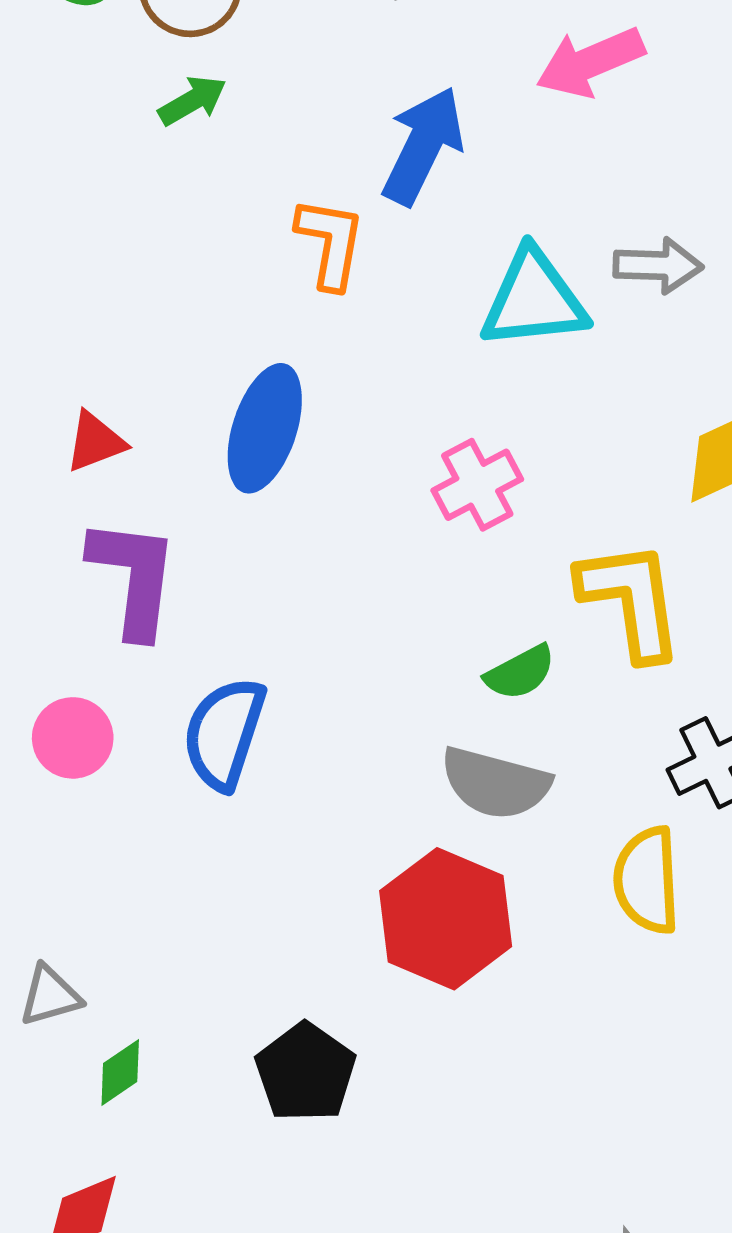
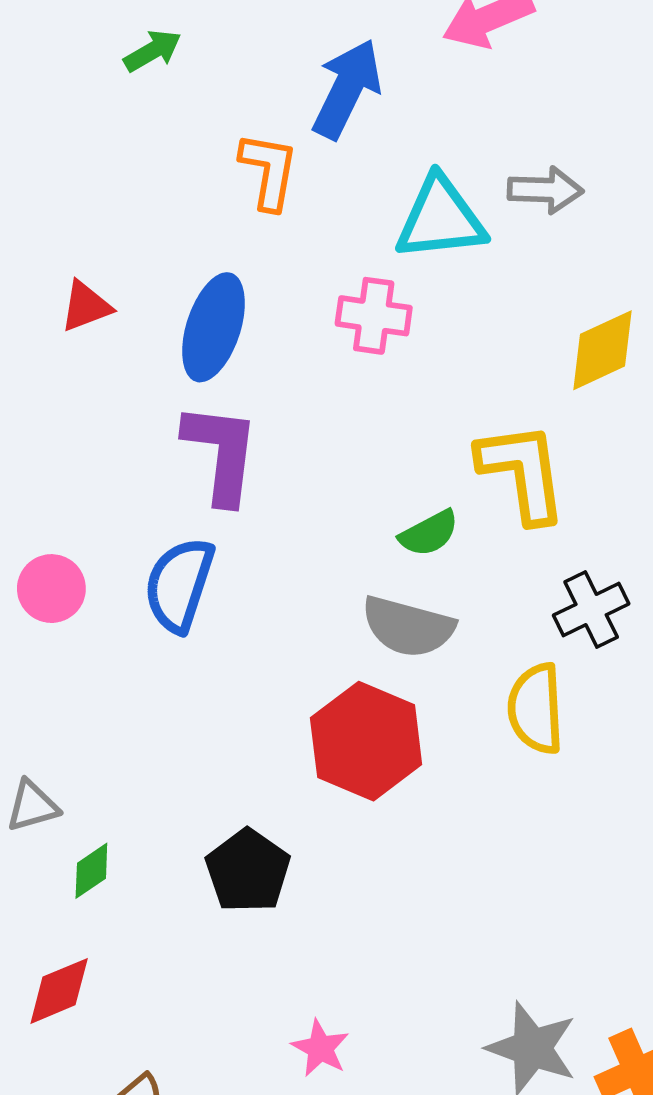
red triangle: (95, 442) -> (86, 306), moved
pink cross: (477, 485) -> (374, 316), moved, turned 36
purple L-shape: (134, 577) -> (221, 453), moved

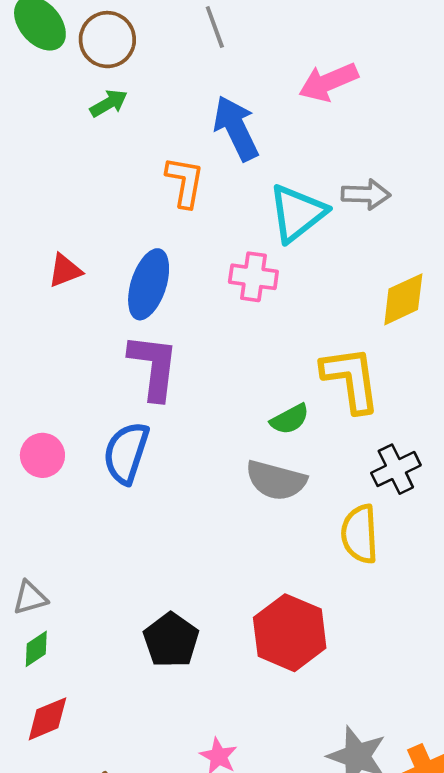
blue arrow: (347, 89) -> (236, 128), turned -52
cyan triangle: (440, 219) -> (297, 213), turned -32
red hexagon: (366, 741) -> (290, 633), moved
green diamond: (91, 871) -> (36, 649), moved

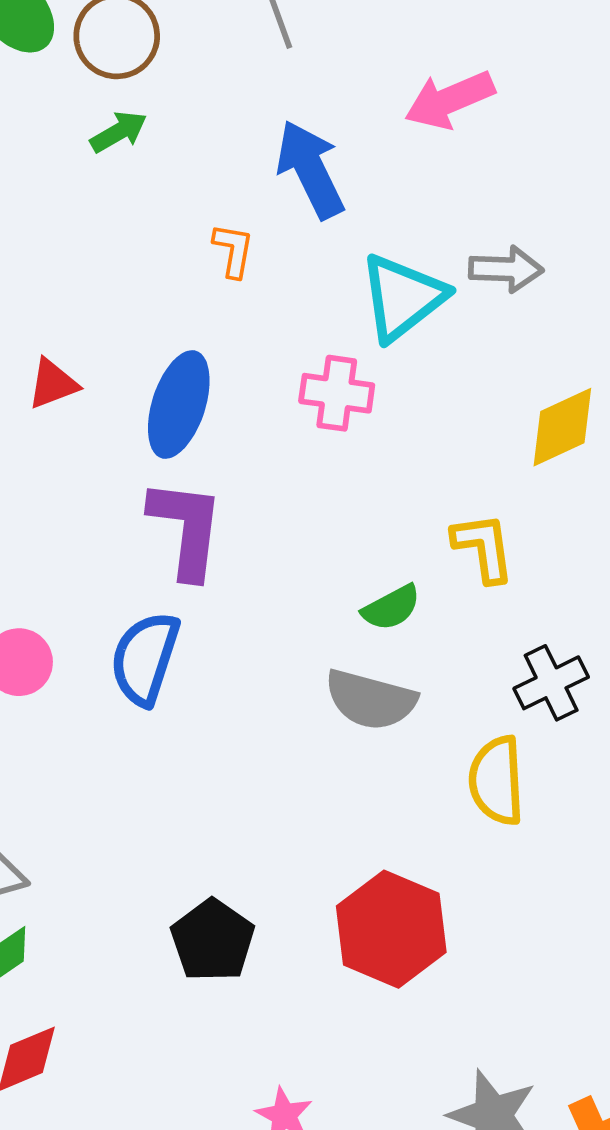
orange L-shape: (185, 182) -> (233, 250), size x0.7
yellow L-shape: (351, 379) -> (483, 547), size x0.7

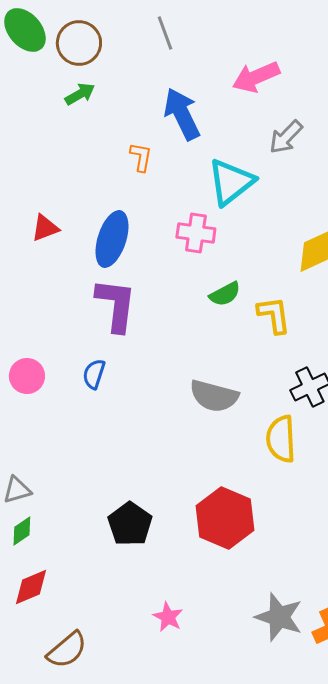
gray arrow: (506, 269) -> (286, 137), moved, turned 132
green semicircle: (391, 608) -> (225, 294), moved
blue semicircle: (145, 658) -> (94, 374), size x0.6

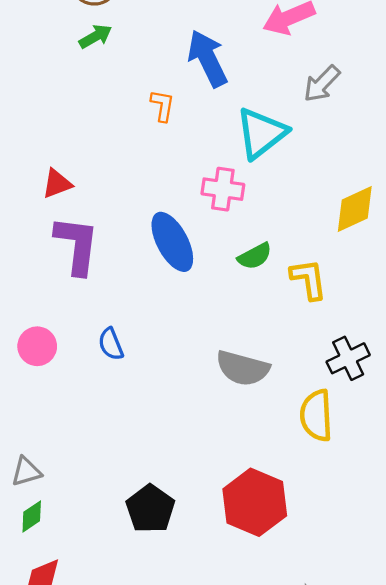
blue ellipse: (112, 239) -> (172, 242), moved, turned -46
purple L-shape: (116, 305) -> (77, 245), moved
blue semicircle: (94, 374) -> (111, 344), turned -40

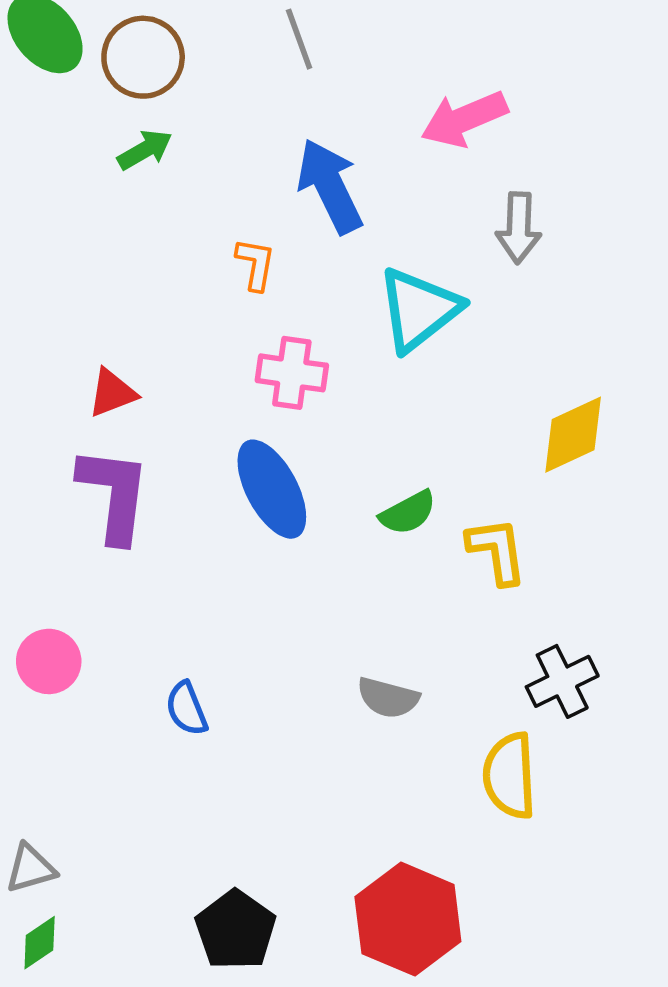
gray arrow: (322, 84) -> (519, 228), turned -42
red triangle: (57, 184) -> (112, 393), moved
pink cross: (223, 189) -> (292, 373), moved
blue semicircle: (111, 344) -> (187, 709), moved
gray semicircle: (243, 368) -> (388, 698), size x0.7

